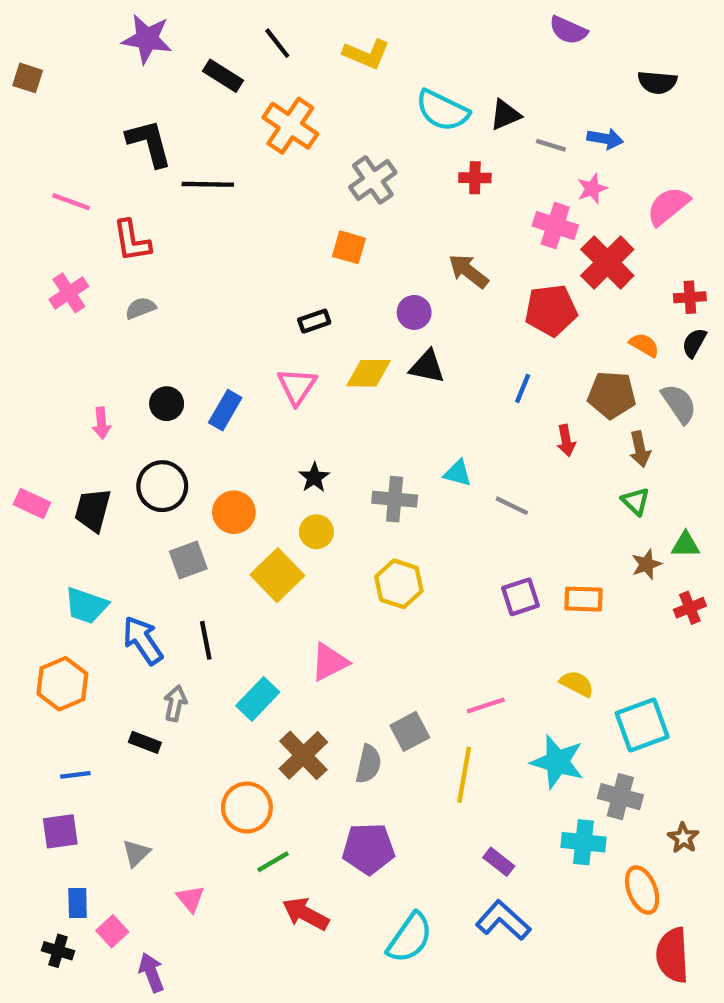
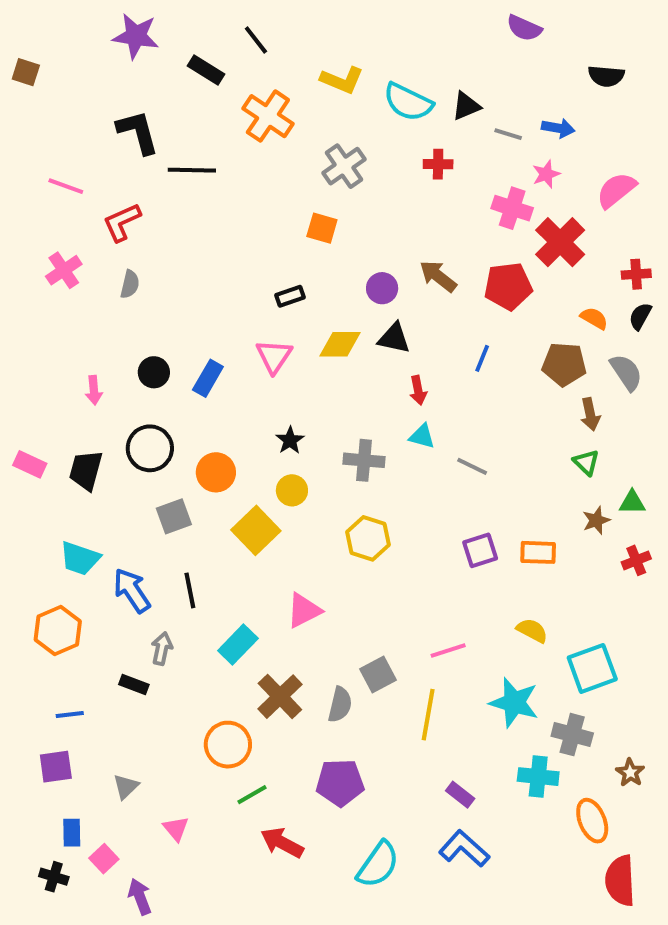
yellow L-shape: (366, 54) -> (342, 80), moved
red L-shape: (132, 241) -> (122, 222), turned 75
brown arrow: (468, 271) -> (438, 276), moved
gray semicircle: (141, 308) -> (130, 284), turned 124
red arrow: (566, 441) -> (418, 390), moved

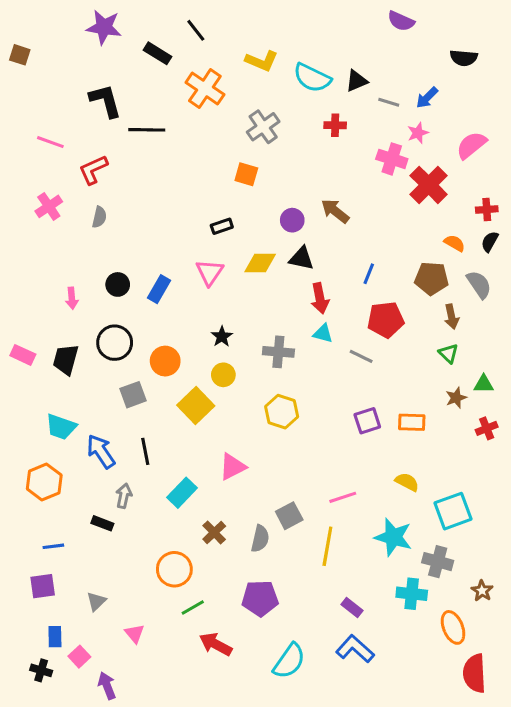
blue arrow: (558, 128) -> (427, 98), turned 125
red pentagon: (508, 286) -> (386, 320), moved
red arrow: (418, 390) -> (320, 298), size x1.4
brown cross: (280, 697) -> (214, 533), size x0.7

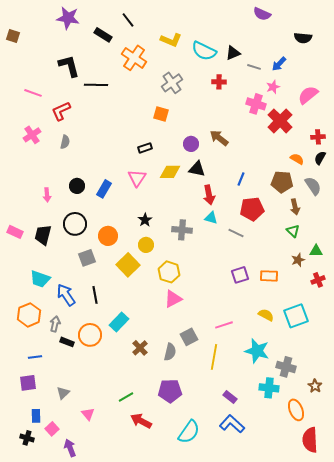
yellow hexagon: (282, 412) -> (169, 272), moved
pink triangle: (233, 467) -> (173, 299), moved
gray arrow: (124, 496) -> (55, 324), moved
cyan square: (453, 511) -> (296, 316), moved
orange circle: (174, 569) -> (90, 335), moved

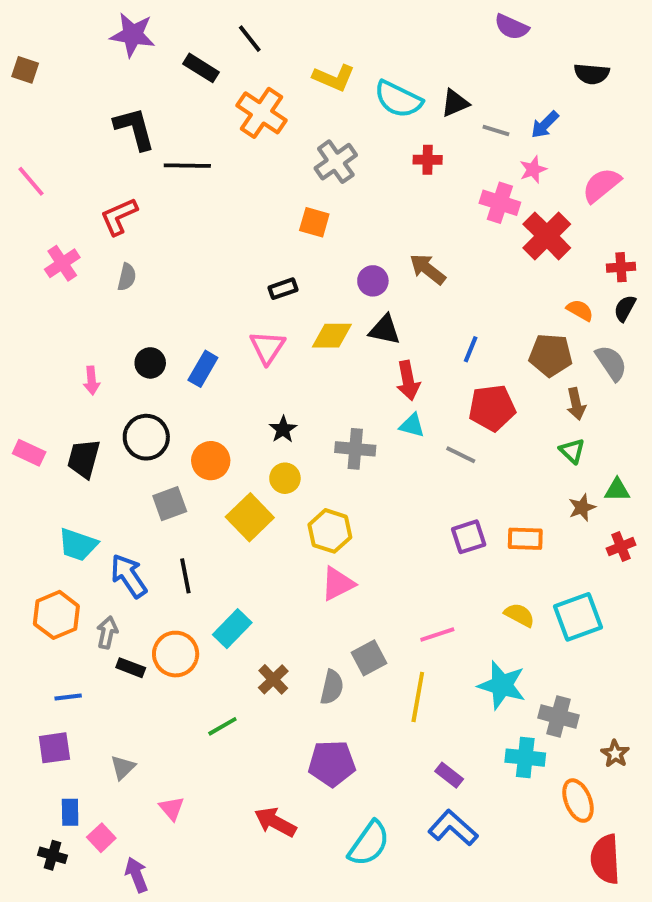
pink line: (33, 93) -> (31, 181), moved, turned 30
green line: (126, 397) -> (222, 726), moved

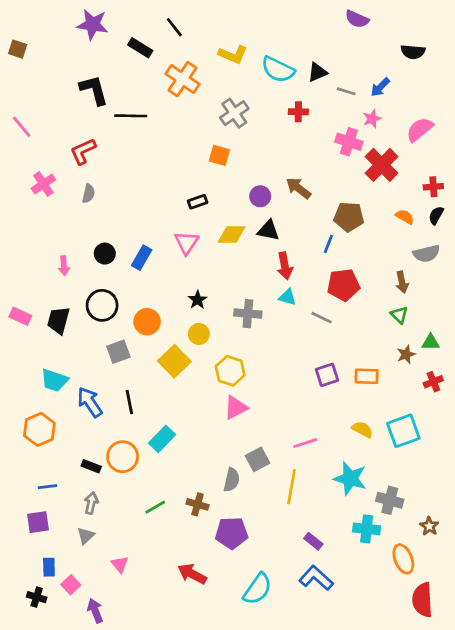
brown pentagon: (551, 355) -> (349, 217), moved
gray semicircle: (611, 363) -> (427, 254), turned 110
gray arrow: (107, 633) -> (91, 503), moved
brown cross: (273, 679) -> (198, 504), moved, turned -30

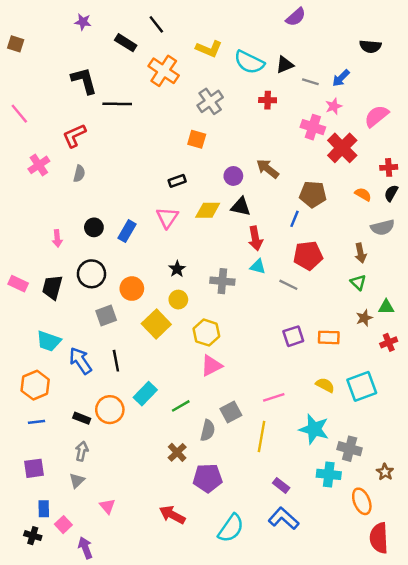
purple semicircle: (357, 19) -> (296, 17), moved, turned -65
purple star: (93, 25) -> (83, 22), size x0.6
blue line: (48, 487) -> (36, 422), moved
brown cross: (198, 504) -> (177, 452), turned 30
green line: (155, 507) -> (181, 406), moved

